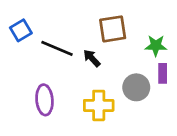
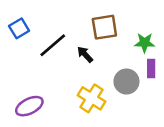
black line: (57, 48) -> (53, 45), turned -64
purple ellipse: (44, 100) -> (29, 106), moved, turned 68
yellow cross: (99, 105) -> (92, 98), turned 32

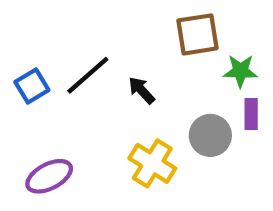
brown square: (104, 27) -> (197, 34), moved
blue square: (19, 28) -> (32, 86), moved

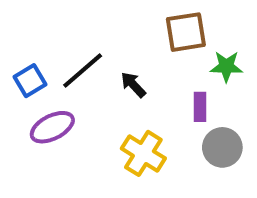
purple rectangle: (251, 114) -> (200, 107), moved
gray circle: (210, 135) -> (222, 147), moved
purple ellipse: (49, 176) -> (52, 127), moved

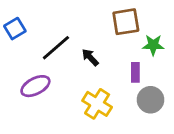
blue square: (30, 81) -> (15, 29), moved

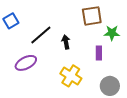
black arrow: (90, 57) -> (66, 42), turned 32
gray circle: (150, 100) -> (110, 86), moved

